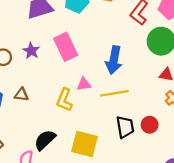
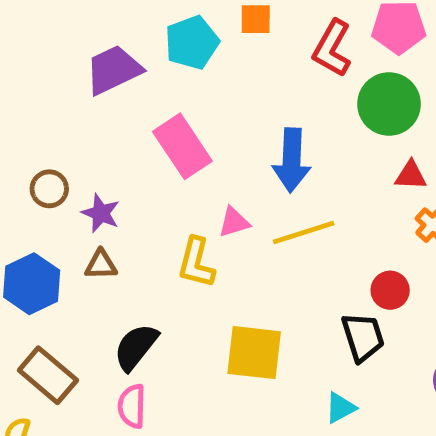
purple star: (31, 51) -> (101, 213), moved
black trapezoid: (125, 127) -> (363, 337), moved
black semicircle: (45, 140) -> (136, 347), moved

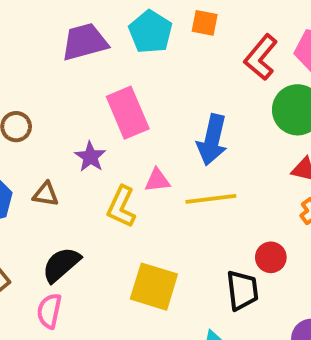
cyan pentagon: (192, 42) -> (151, 32), turned -30
purple star: (101, 213) -> (90, 157), moved

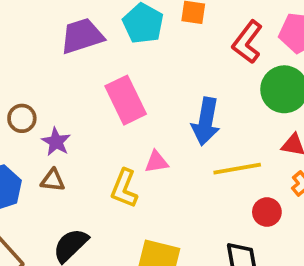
purple star: (90, 157) -> (56, 142), moved
yellow line: (211, 199) -> (237, 169), moved
red circle: (271, 257) -> (267, 212), moved

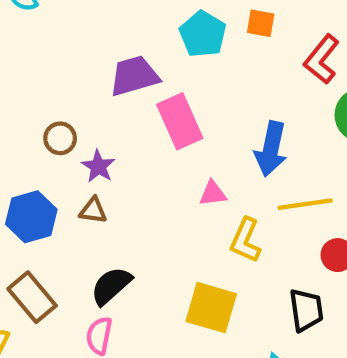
purple trapezoid: (82, 36) -> (134, 76), moved
yellow L-shape: (124, 188) -> (245, 240), moved

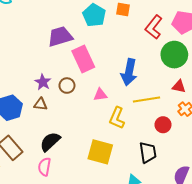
brown circle: (60, 138) -> (67, 86), moved

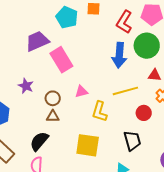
blue arrow: (129, 72) -> (119, 55), moved
brown circle: (67, 86) -> (53, 98), moved
brown triangle: (41, 104) -> (53, 116), moved

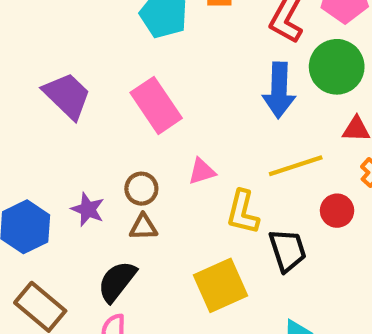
purple trapezoid: (37, 41) -> (67, 96), moved, turned 70
purple star: (26, 86) -> (88, 209), moved
black trapezoid: (132, 141) -> (288, 250), moved
yellow square: (88, 145) -> (220, 285), turned -30

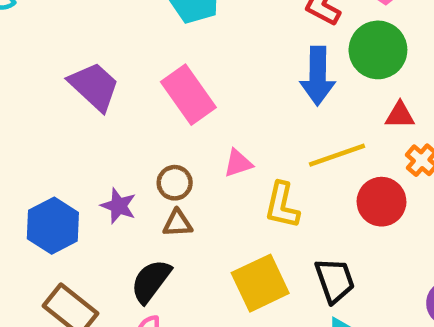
red circle: (337, 211) -> (382, 202), size x1.4
black trapezoid: (288, 250) -> (335, 280), moved

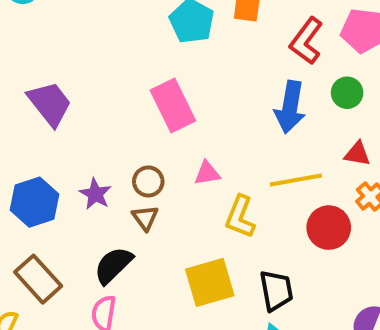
green circle: (378, 50) -> (347, 93), size x0.6
purple trapezoid: (94, 86) -> (50, 104), moved
brown triangle: (178, 223) -> (145, 218), turned 48

